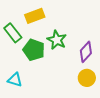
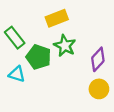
yellow rectangle: (35, 16) -> (57, 18), moved
cyan triangle: (15, 80) -> (17, 74), moved

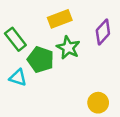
purple diamond: (98, 59) -> (103, 32), moved
yellow circle: (99, 89) -> (98, 103), moved

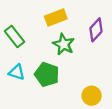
green pentagon: (41, 60) -> (47, 74), moved

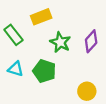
yellow rectangle: (56, 18) -> (41, 17), moved
purple diamond: (96, 30) -> (91, 41), moved

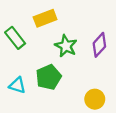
cyan triangle: (16, 69) -> (17, 85), moved
green pentagon: (44, 71) -> (49, 77), turned 30

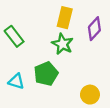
yellow rectangle: (45, 18) -> (65, 18), moved, turned -55
purple diamond: (99, 45) -> (94, 29), moved

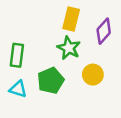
green rectangle: (14, 36) -> (17, 55), moved, turned 45
yellow circle: (90, 95) -> (93, 75), moved

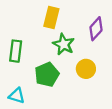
yellow rectangle: (71, 19) -> (51, 18), moved
cyan triangle: (18, 89) -> (17, 96), moved

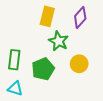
purple diamond: (96, 29) -> (80, 17), moved
green rectangle: (16, 51) -> (14, 60), moved

